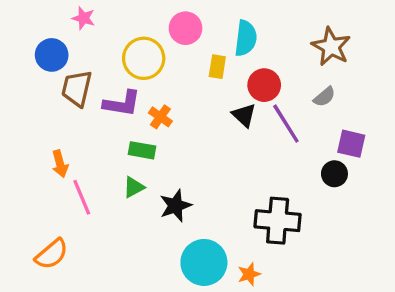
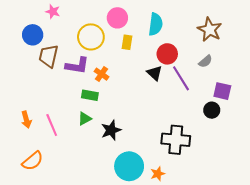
yellow rectangle: (217, 67) -> (127, 42), moved
orange arrow: (60, 164) -> (26, 120), moved

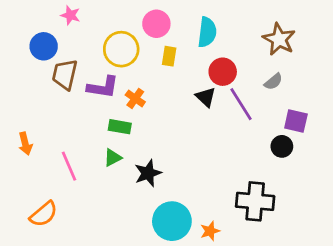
orange arrow: (26, 120) -> (25, 144), moved
black cross: (176, 140) -> (255, 201), moved

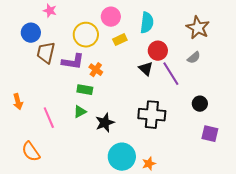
yellow rectangle: (169, 56) -> (120, 40), turned 56
purple square: (296, 121) -> (210, 134), moved
black cross: (255, 201) -> (152, 115), moved
orange semicircle: (44, 214) -> (31, 152), turned 95

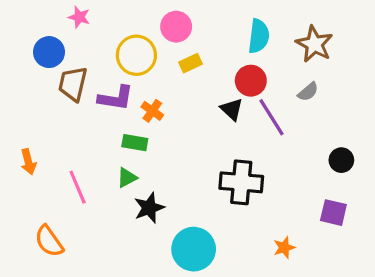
cyan semicircle: (147, 23) -> (259, 36), moved
black circle: (200, 104) -> (341, 160), moved
black star: (105, 123) -> (149, 208), moved
orange star: (149, 164) -> (284, 248), moved

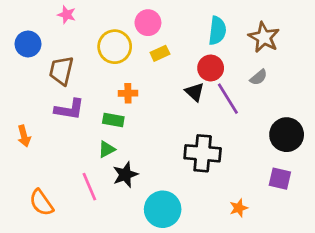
blue circle: (49, 52) -> (28, 44), moved
purple L-shape: (116, 98) -> (69, 109), moved
orange cross: (152, 111) -> (128, 93), turned -36
black circle: (341, 160) -> (287, 135), size x1.6
pink line: (78, 187) -> (89, 187), moved

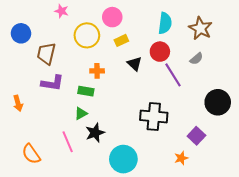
pink star: (67, 15) -> (62, 11), moved
black triangle: (195, 92) -> (135, 64), moved
purple square: (280, 179) -> (196, 136), moved, turned 30

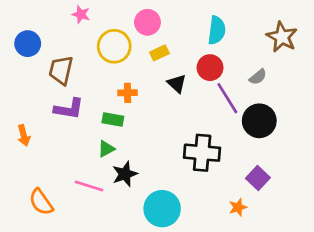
brown star: (200, 28) -> (282, 37), moved
black circle: (218, 102) -> (259, 121), moved
pink line: (68, 142) -> (89, 186), turned -50

